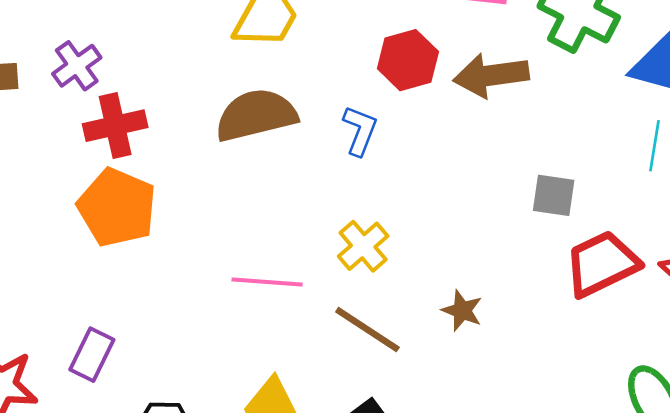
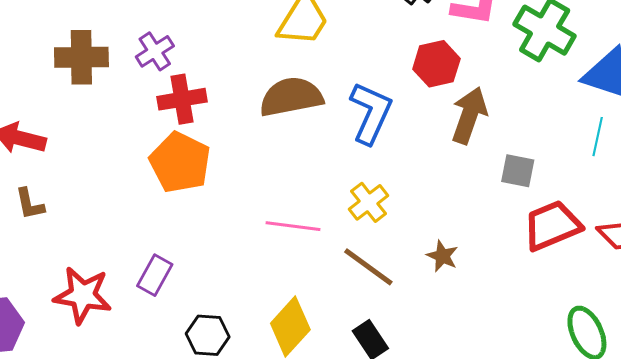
red hexagon: (408, 60) -> (436, 64), moved
brown arrow: (491, 75) -> (469, 115), moved, turned 114
blue L-shape: (360, 131) -> (371, 113), size x1.6

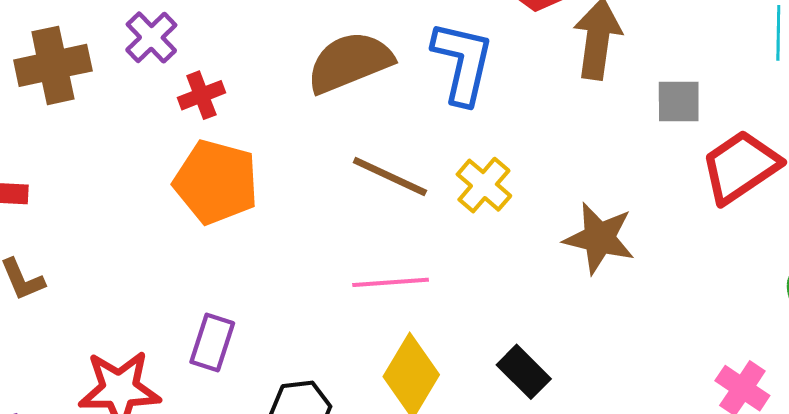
red cross: (182, 99) -> (201, 95), size x0.7
pink line: (293, 226) -> (391, 282), moved
brown star: (442, 256) -> (599, 238), size x1.6
brown line: (368, 267) -> (390, 176), moved

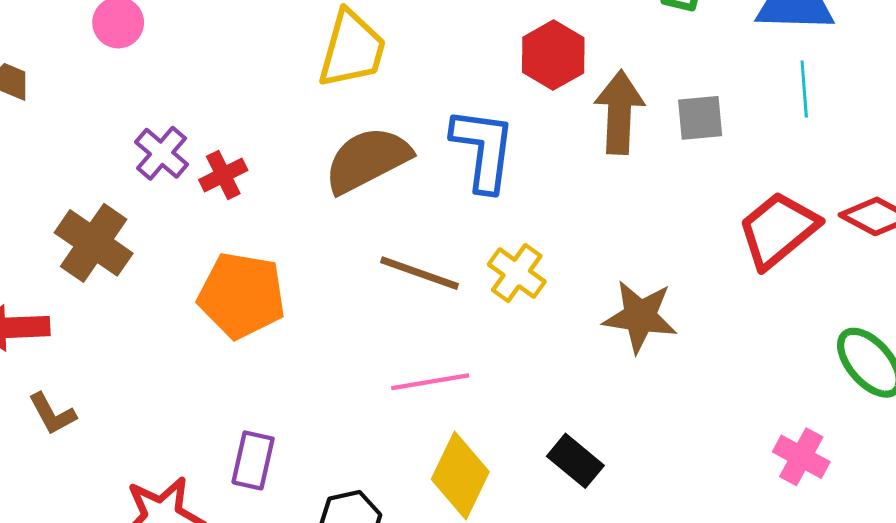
brown cross: (53, 65) -> (94, 243), moved, turned -38
red cross: (201, 95) -> (223, 175), moved
gray square: (679, 101) -> (700, 118), moved

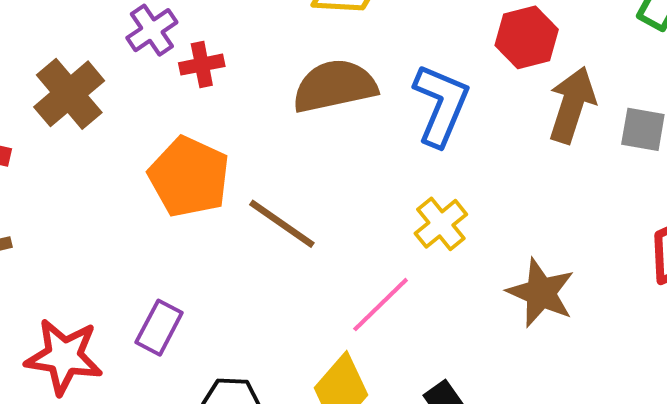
brown line: (420, 273) -> (282, 224), moved
pink line: (430, 382) -> (381, 305), moved, turned -50

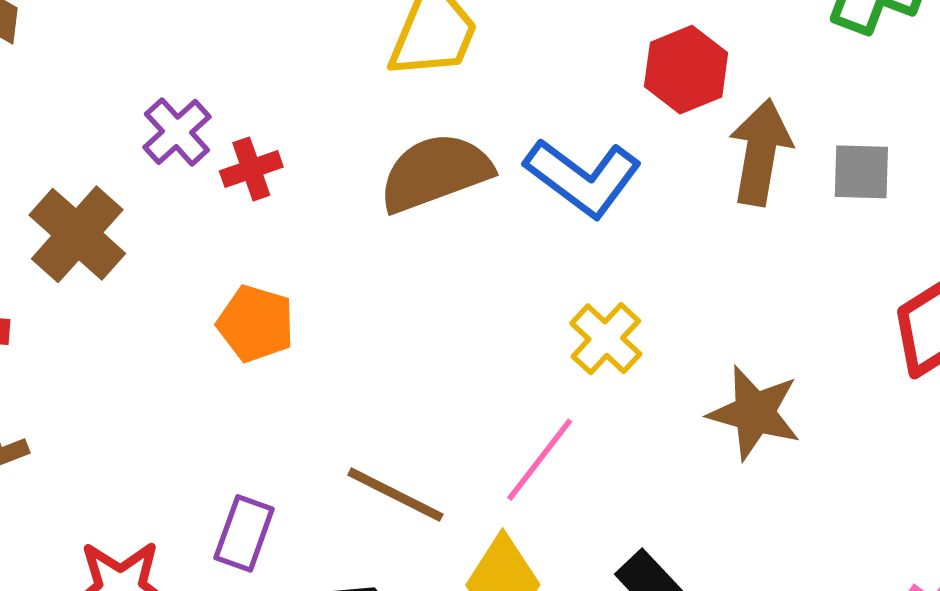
blue L-shape: (441, 105) -> (583, 178), turned 112
orange pentagon: (189, 177) -> (256, 324), size x0.7
brown line: (282, 224) -> (395, 495), moved

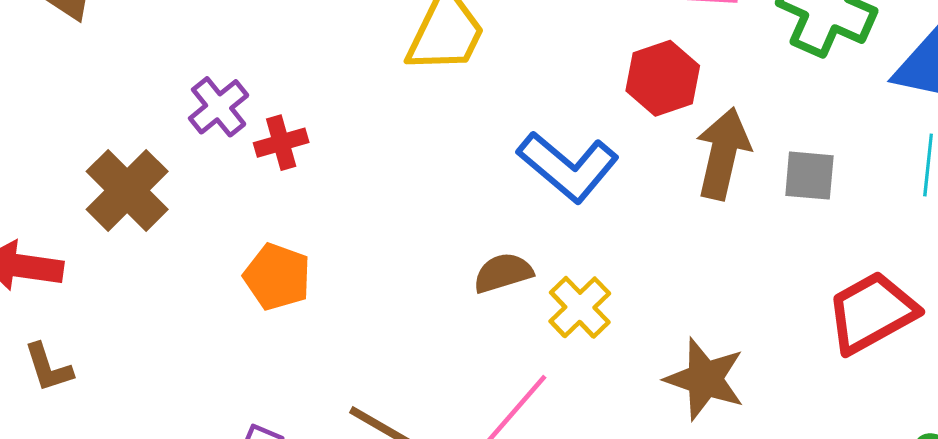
brown semicircle: (435, 173) -> (503, 273), moved, size x0.6

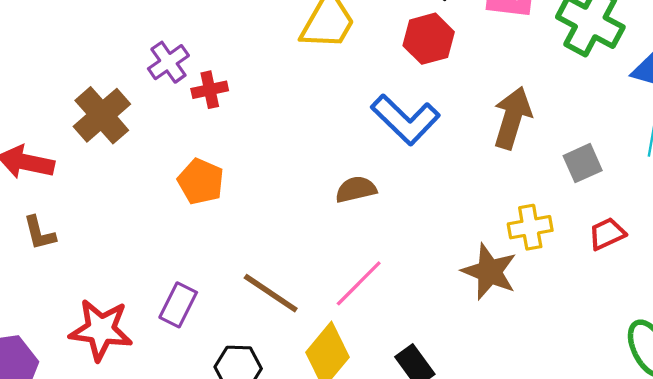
red hexagon: (663, 78) -> (429, 39), moved
gray square: (809, 176) -> (583, 163), moved, turned -33
yellow cross: (580, 307) -> (530, 227), moved, turned 30
red trapezoid: (872, 312) -> (607, 234), size x0.6

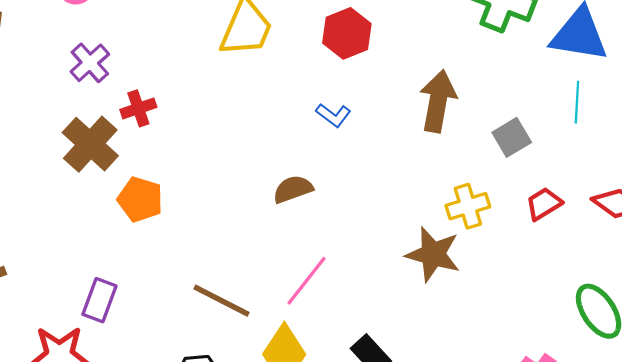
purple cross: (168, 62) -> (90, 63), moved
brown cross: (102, 115) -> (90, 144), moved
blue L-shape: (405, 120) -> (333, 115), size x0.5
purple rectangle: (178, 305) -> (99, 300), moved

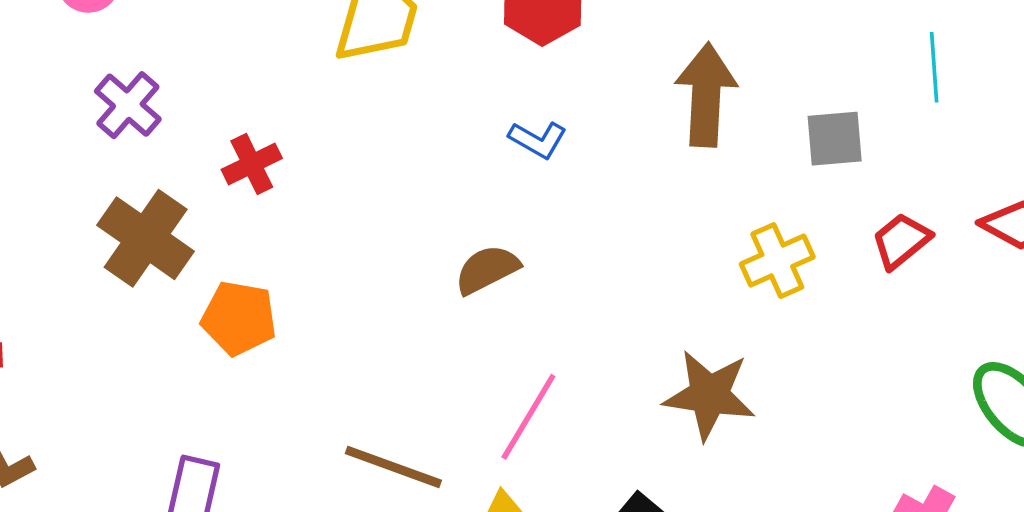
red cross: (138, 108) -> (252, 164), moved
gray square: (512, 137) -> (835, 139), turned 33
brown star: (433, 254) -> (709, 395), moved

